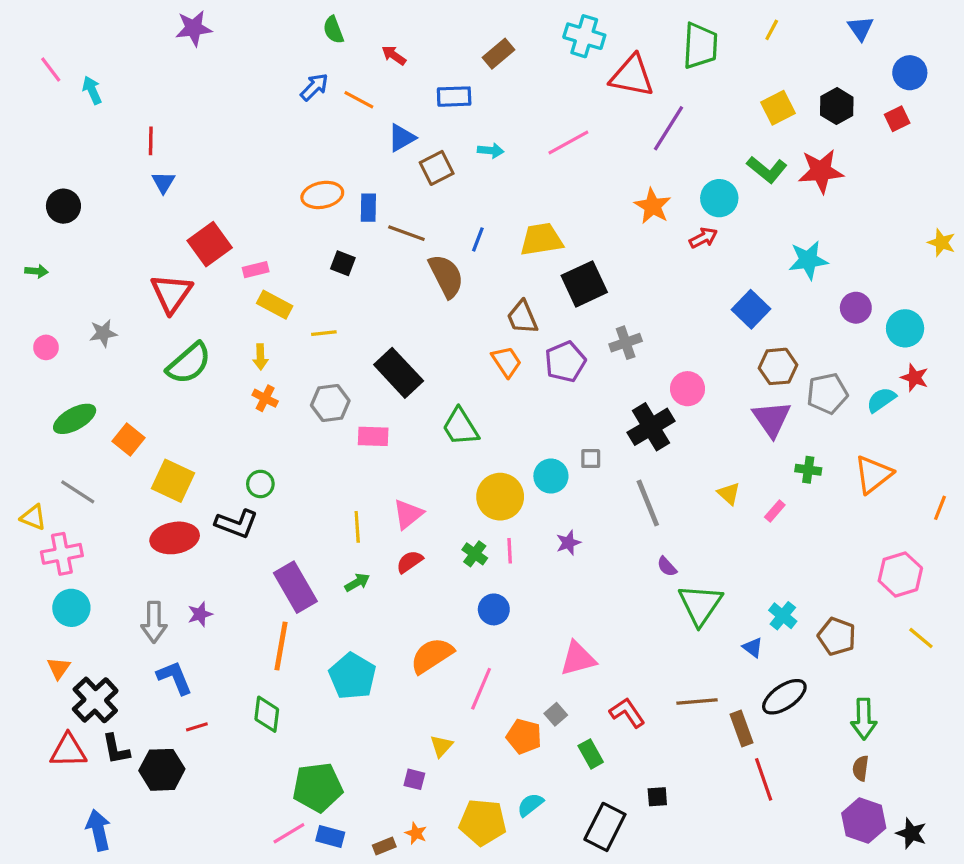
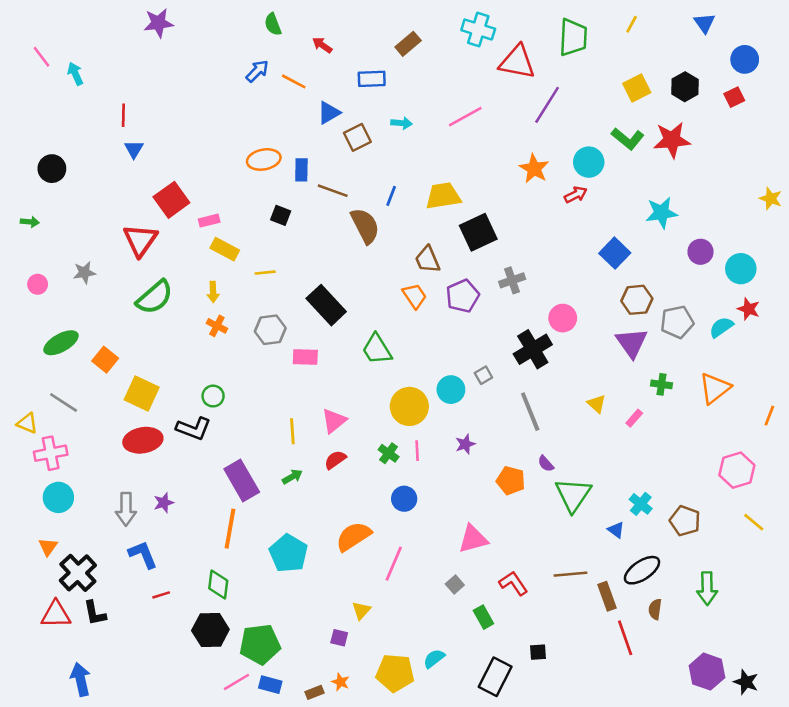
gray square: (591, 459) -> (483, 375), turned -30
orange pentagon: (524, 736) -> (511, 481), moved
brown semicircle: (861, 768) -> (655, 609), moved
black hexagon: (162, 770) -> (210, 630), moved

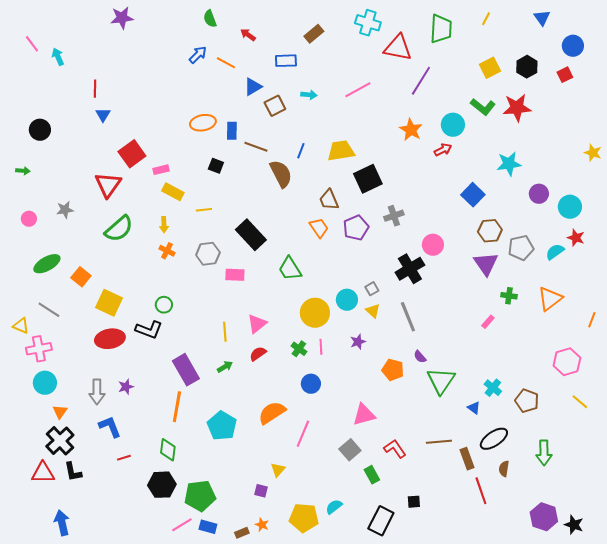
yellow triangle: (597, 404) -> (373, 311), moved
orange triangle: (48, 547) -> (60, 412), moved
gray square: (455, 585) -> (350, 450), size x1.5

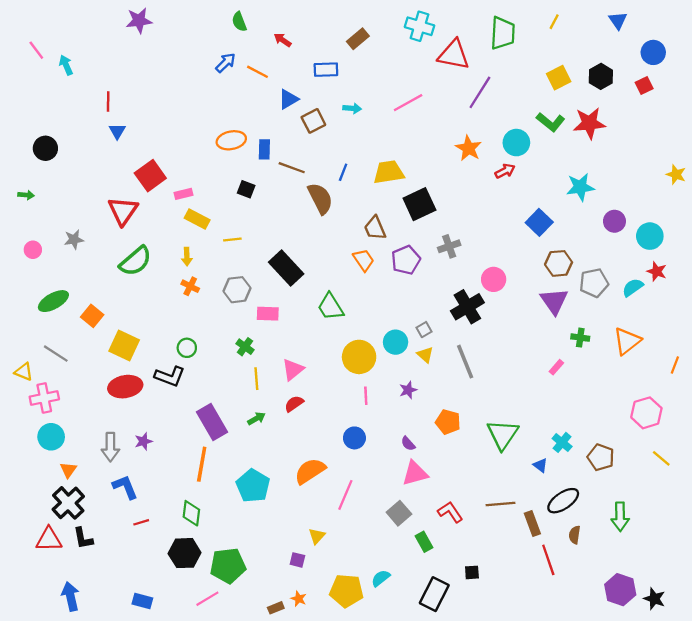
green cross: (299, 349) -> (245, 347), moved
purple semicircle: (420, 357) -> (408, 444), moved
blue rectangle: (208, 527) -> (142, 601), moved

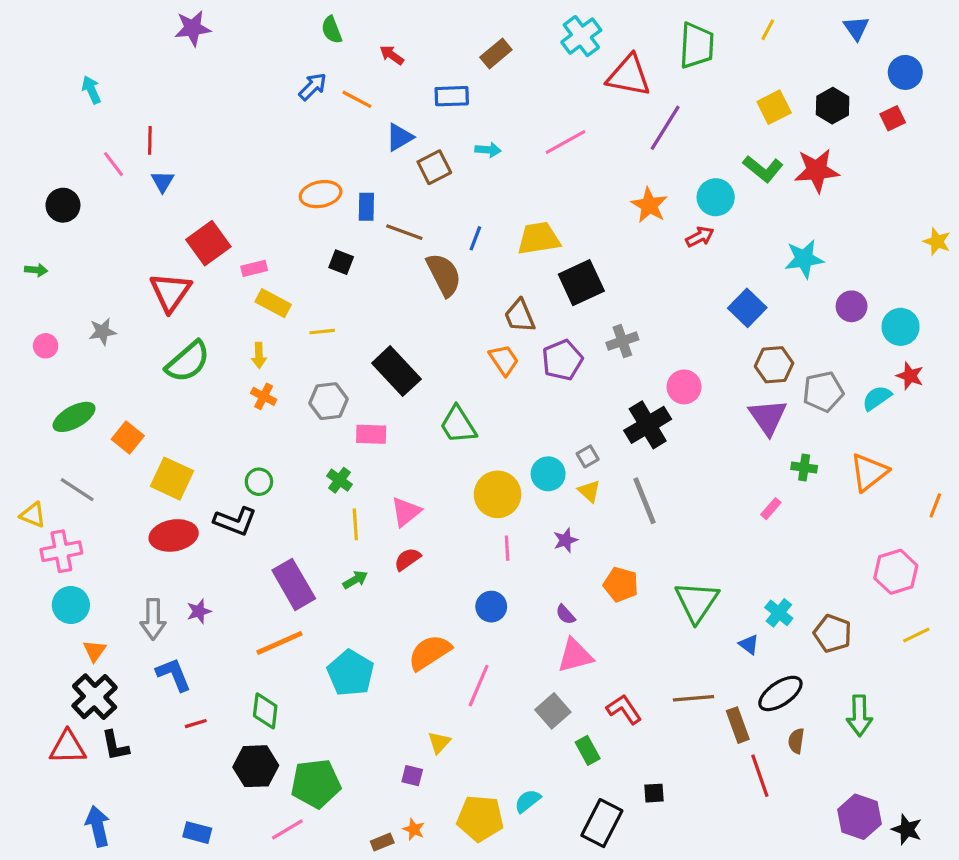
cyan cross: (419, 26) -> (581, 36), turned 36
pink line: (36, 50) -> (114, 164), moved
yellow line: (661, 458) -> (916, 635), turned -66
orange line: (202, 464) -> (279, 643), turned 56

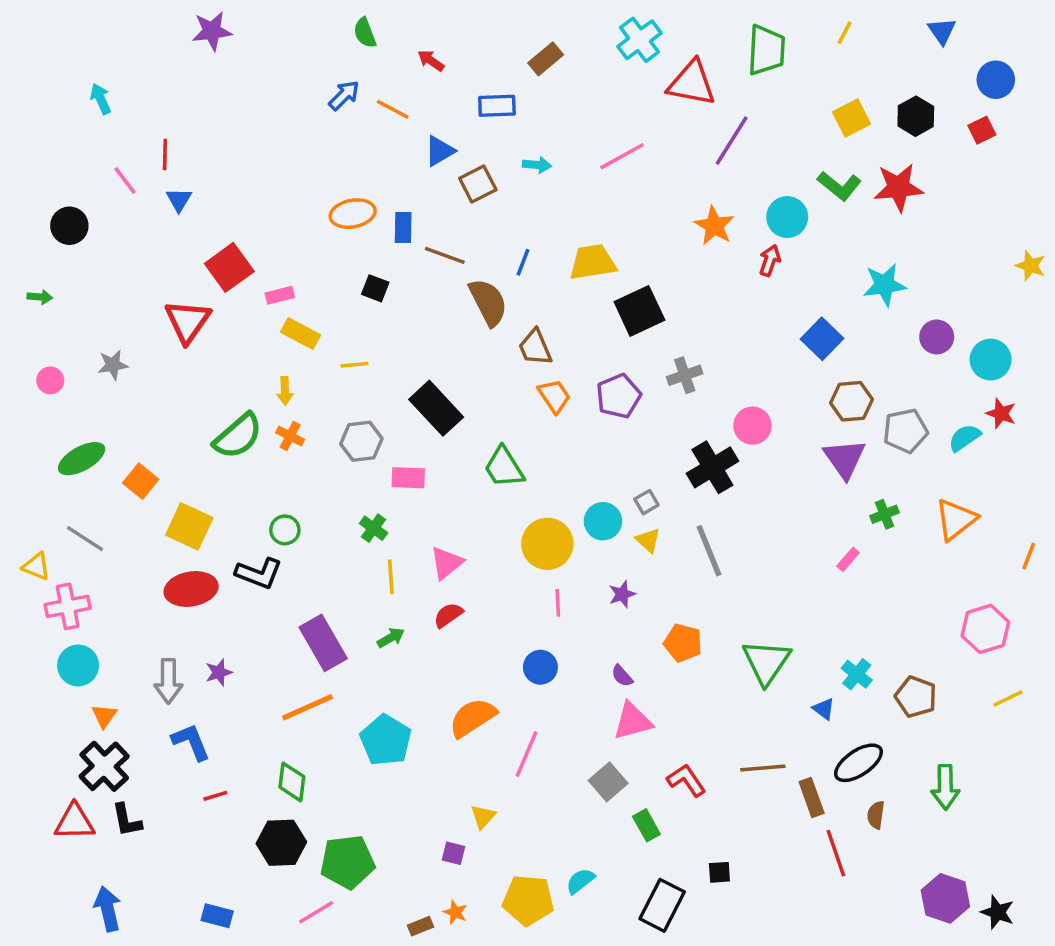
red arrow: (700, 237) -> (770, 260), turned -44
brown trapezoid: (520, 316) -> (535, 347), moved
green semicircle: (188, 362) -> (238, 436), moved
green cross: (804, 468) -> (885, 514), turned -30

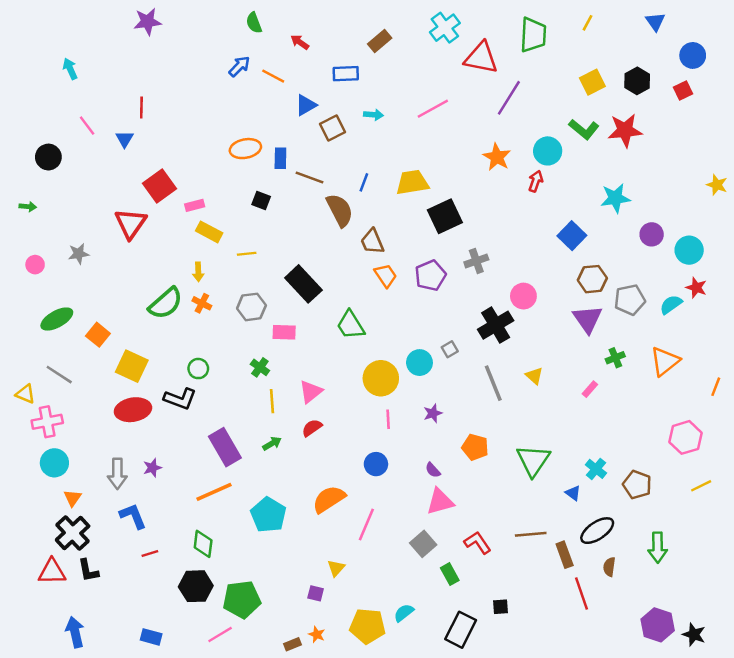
red line: (165, 154) -> (141, 107), moved
yellow triangle: (648, 540) -> (534, 376), moved

